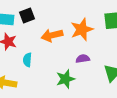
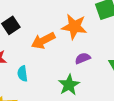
orange star: (82, 29) -> (74, 27), turned -30

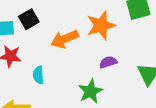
orange star: (74, 27) -> (101, 25), turned -30

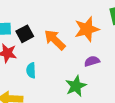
black square: (29, 19) -> (25, 34), moved
orange arrow: (65, 39) -> (55, 40), turned 65

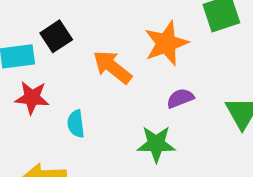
black square: (25, 34) -> (56, 36), moved
green star: (76, 86) -> (156, 144), turned 30

